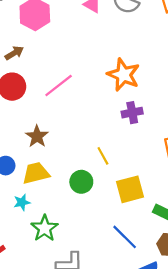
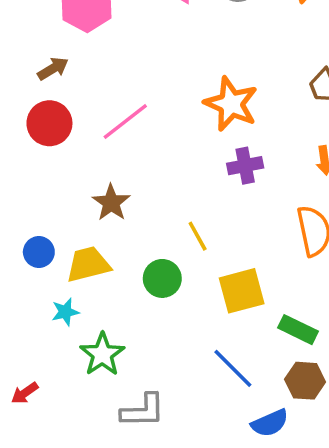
brown star: (37, 136) -> (111, 203), moved

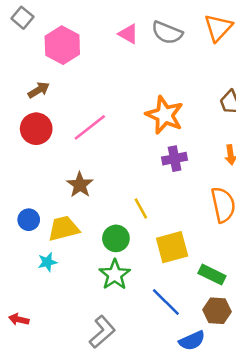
green star: (102, 354) -> (115, 275), moved
red arrow: (25, 393) -> (19, 319), turned 48
gray L-shape: (143, 411) -> (102, 332), turned -40

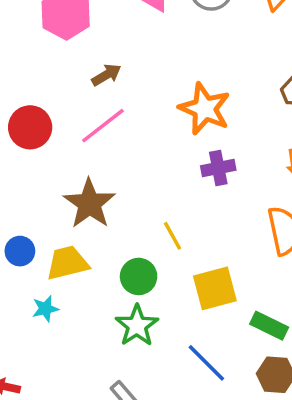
brown arrow: (39, 90) -> (106, 75), moved
brown star: (80, 185) -> (89, 204), size x1.4

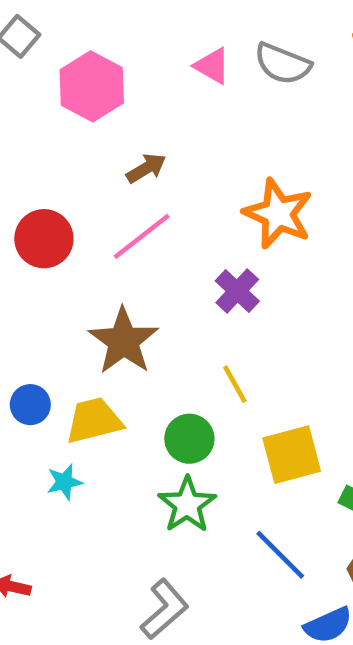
purple cross: (218, 168) -> (237, 291), moved, turned -36

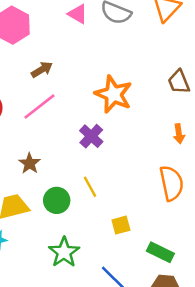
brown star: (123, 341) -> (30, 163), size x0.6
green circle: (189, 439) -> (57, 200), moved
yellow square: (292, 455) -> (121, 225), size x0.6

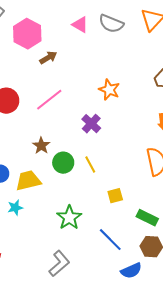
brown arrow: (42, 70) -> (48, 58), moved
orange star: (113, 94) -> (109, 90), size x0.7
green circle: (57, 200) -> (63, 163), moved

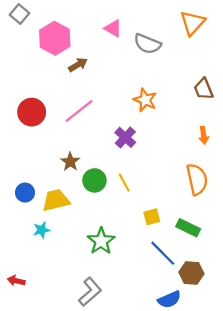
gray semicircle: (111, 24) -> (147, 44), moved
green rectangle: (147, 218) -> (188, 228), moved
blue line: (110, 240) -> (163, 253), moved

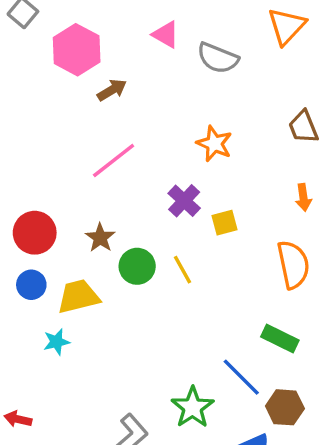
red circle: (32, 112) -> (35, 233), moved
yellow square: (152, 217) -> (224, 223), moved
green star: (101, 241) -> (193, 407), moved

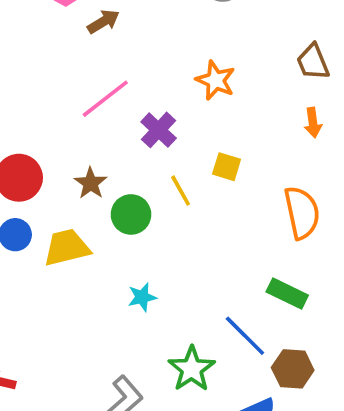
orange arrow: (303, 197) -> (313, 123), moved
purple cross: (184, 201) -> (159, 130), moved
yellow square: (224, 223) -> (227, 167), turned 32
yellow line: (182, 270) -> (181, 191), moved
cyan star: (57, 342) -> (142, 297), moved

